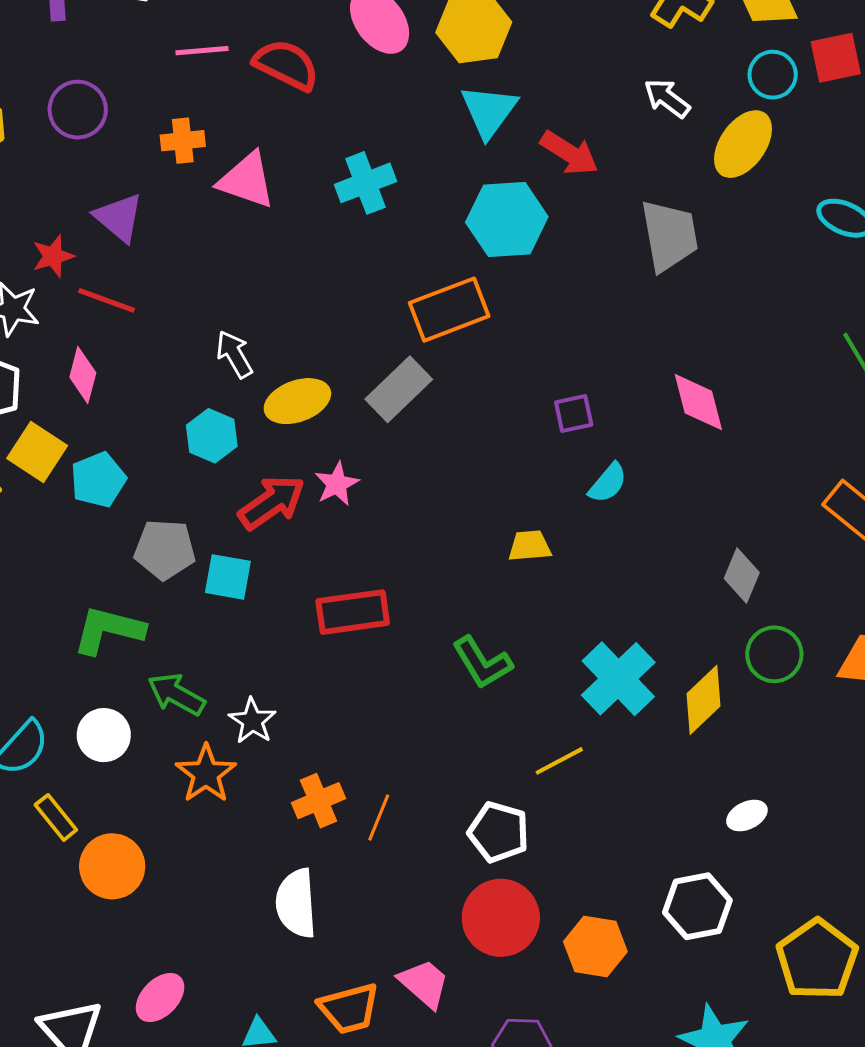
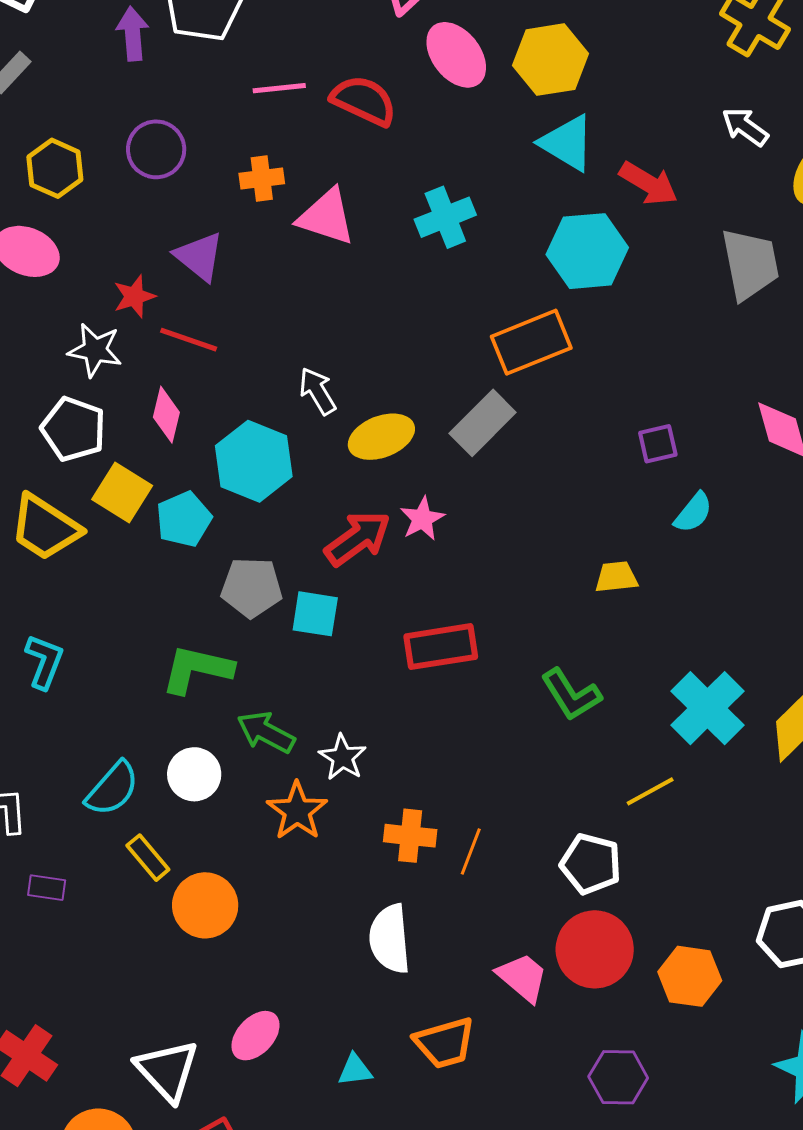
cyan triangle: (489, 111) -> (567, 143), turned -34
cyan hexagon: (212, 436) -> (254, 461), moved, size x1.5
orange cross: (318, 801) -> (410, 836), turned 30
pink trapezoid: (424, 983) -> (522, 977), moved

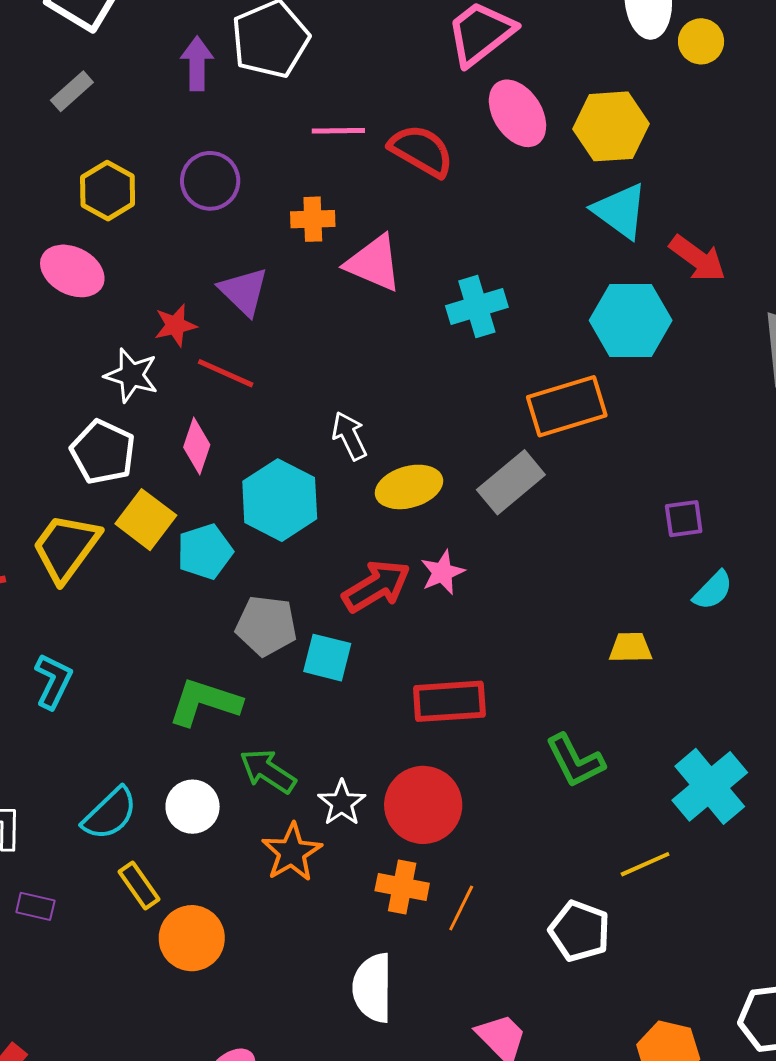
cyan cross: (445, 217) -> (477, 307), moved
yellow trapezoid: (45, 527) -> (66, 547), turned 88
red circle: (595, 949) -> (423, 805), moved

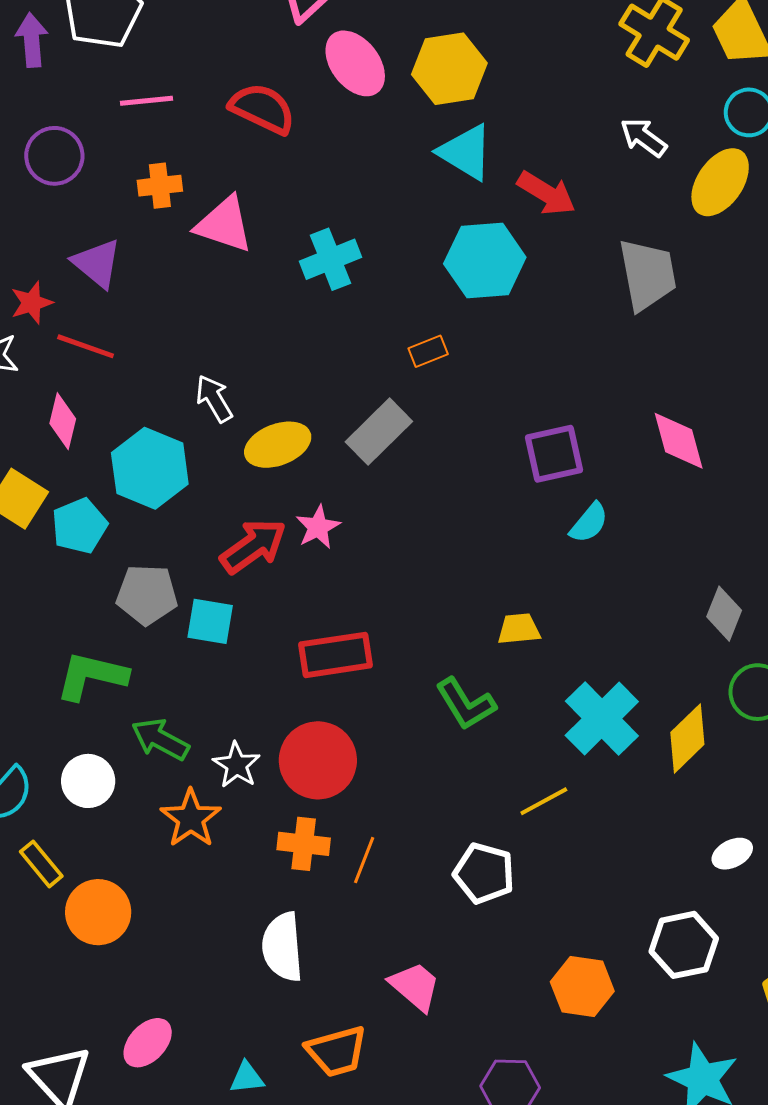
pink line: (338, 131) -> (146, 101), moved
orange rectangle: (567, 406) -> (428, 351), size x0.5
purple square: (684, 519) -> (554, 454), size x1.5
yellow trapezoid: (631, 648) -> (519, 629), moved

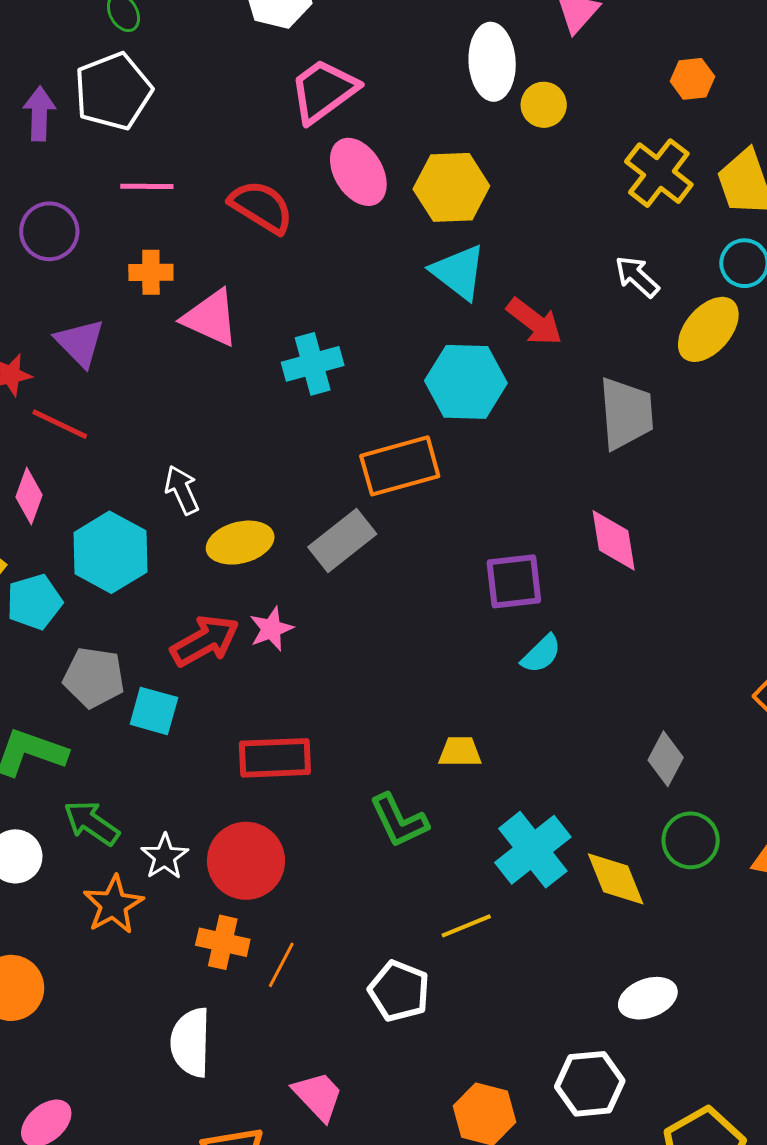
orange rectangle: (428, 351) -> (400, 466), size x2.0
pink diamond: (679, 441) -> (614, 540), moved
yellow diamond: (687, 738) -> (616, 879), turned -74
white ellipse: (732, 854) -> (648, 998), size x1.4

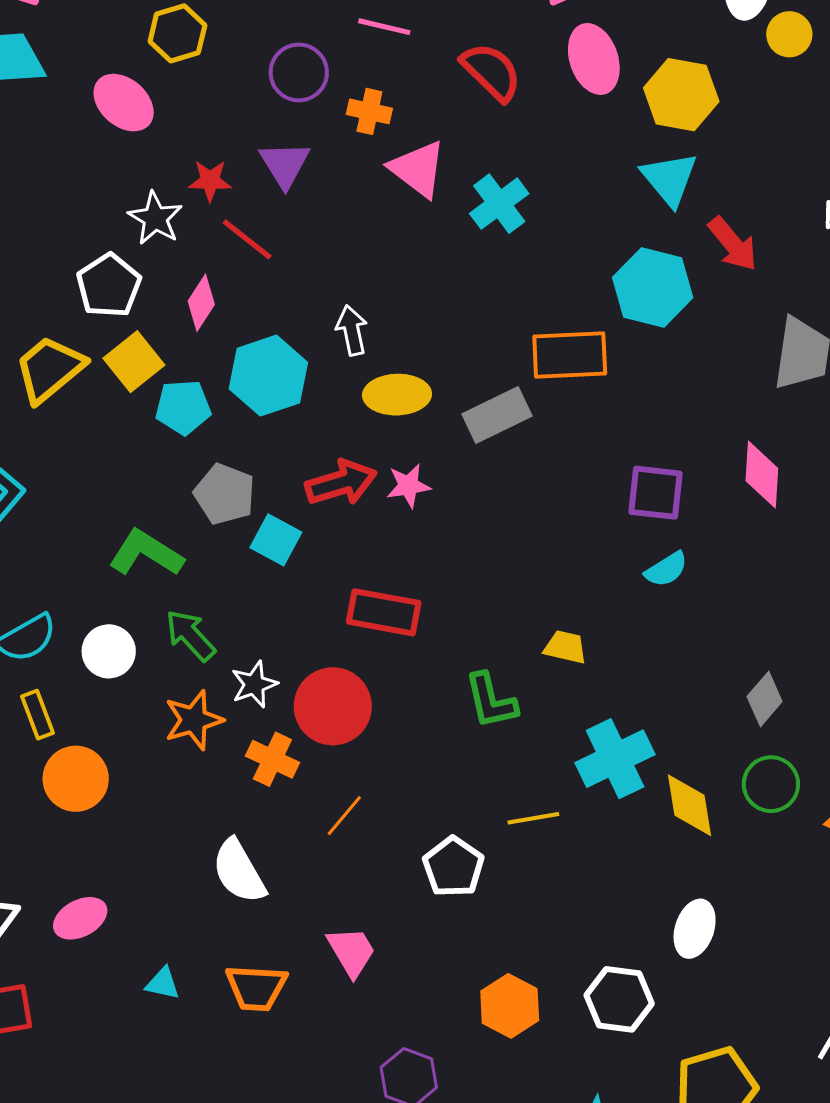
purple circle: (49, 231) -> (299, 72), moved
cyan cross: (313, 364) -> (499, 204), moved, turned -34
orange cross: (223, 942) -> (272, 759), moved
white ellipse: (648, 998) -> (695, 929), turned -64
white semicircle: (191, 1042) -> (239, 871), turned -44

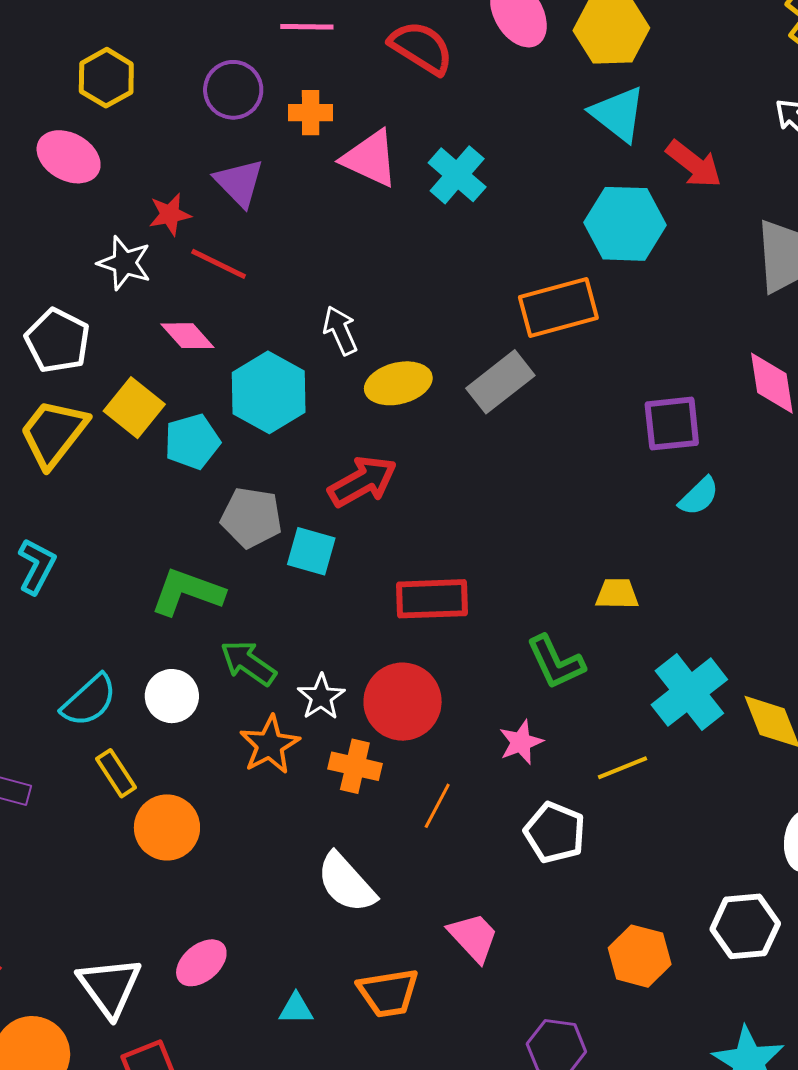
white pentagon: (109, 286) -> (57, 341), moved
pink diamond: (201, 303) -> (187, 336), turned -62
pink star: (408, 486) -> (521, 742), moved

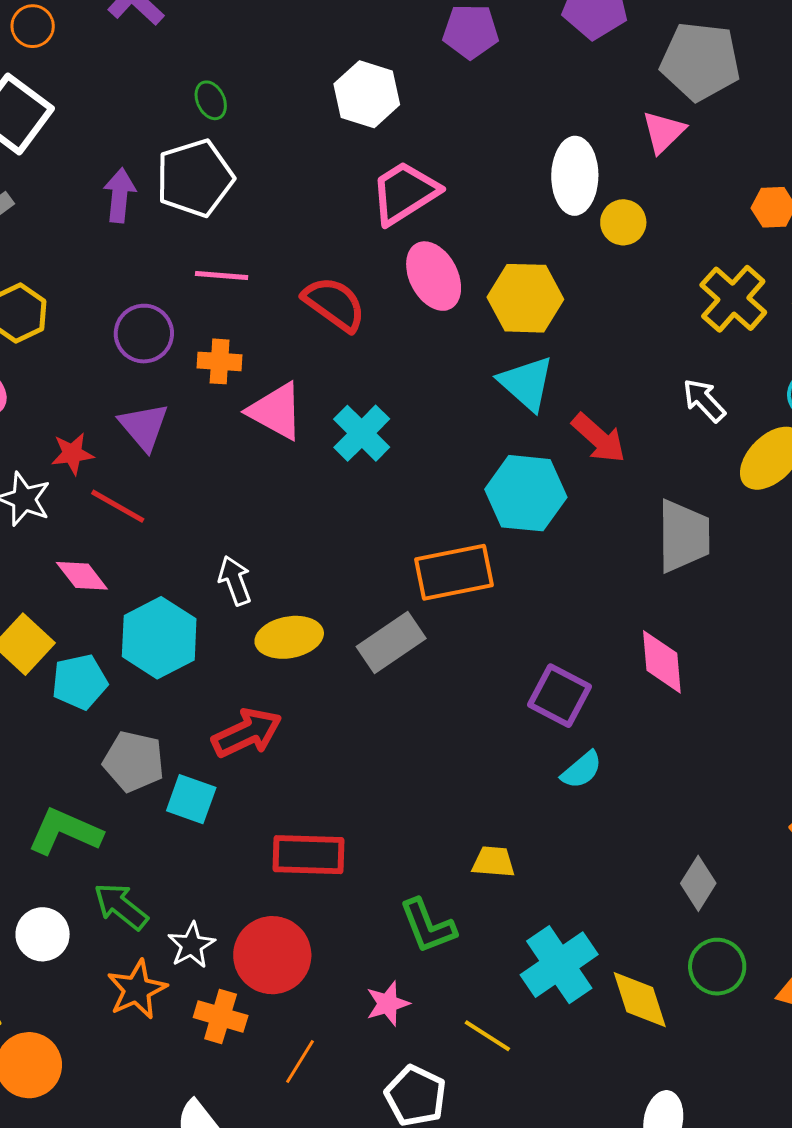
purple square: (672, 424) -> (559, 696), turned 30
yellow line: (622, 768) -> (487, 1036), turned 51

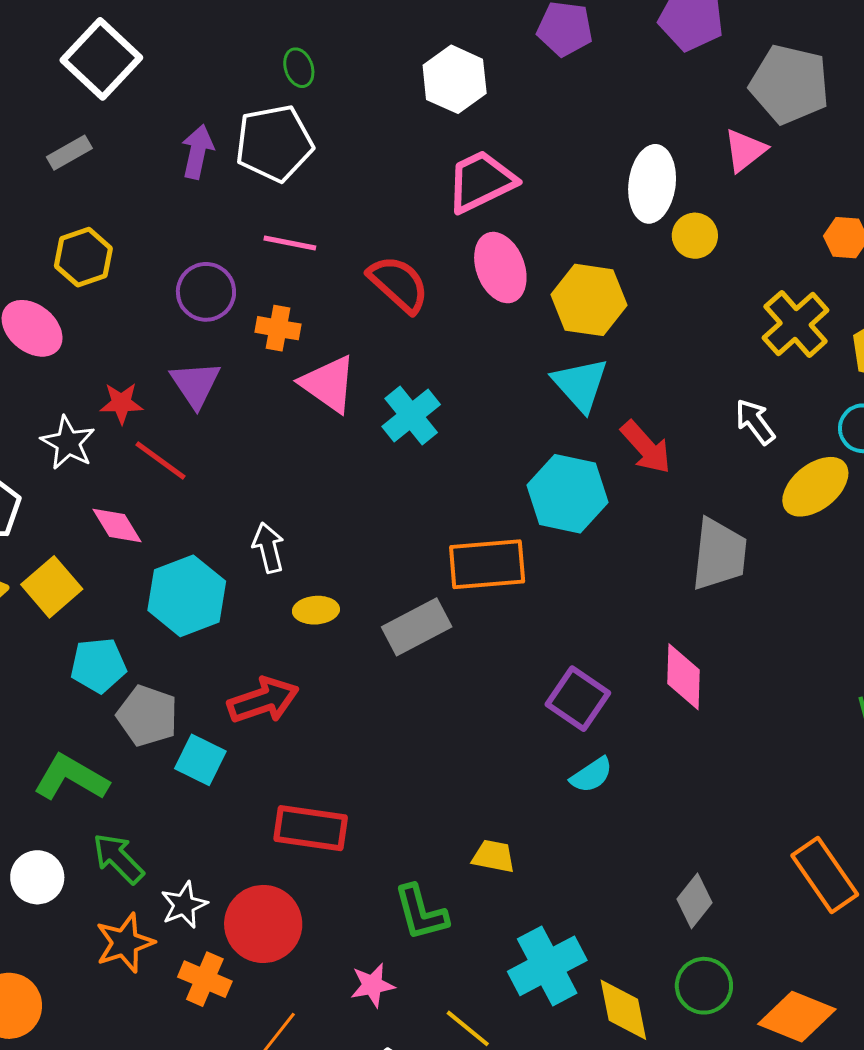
yellow ellipse: (289, 637) -> (316, 610), size x0.7
cyan pentagon: (80, 682) -> (98, 665), moved

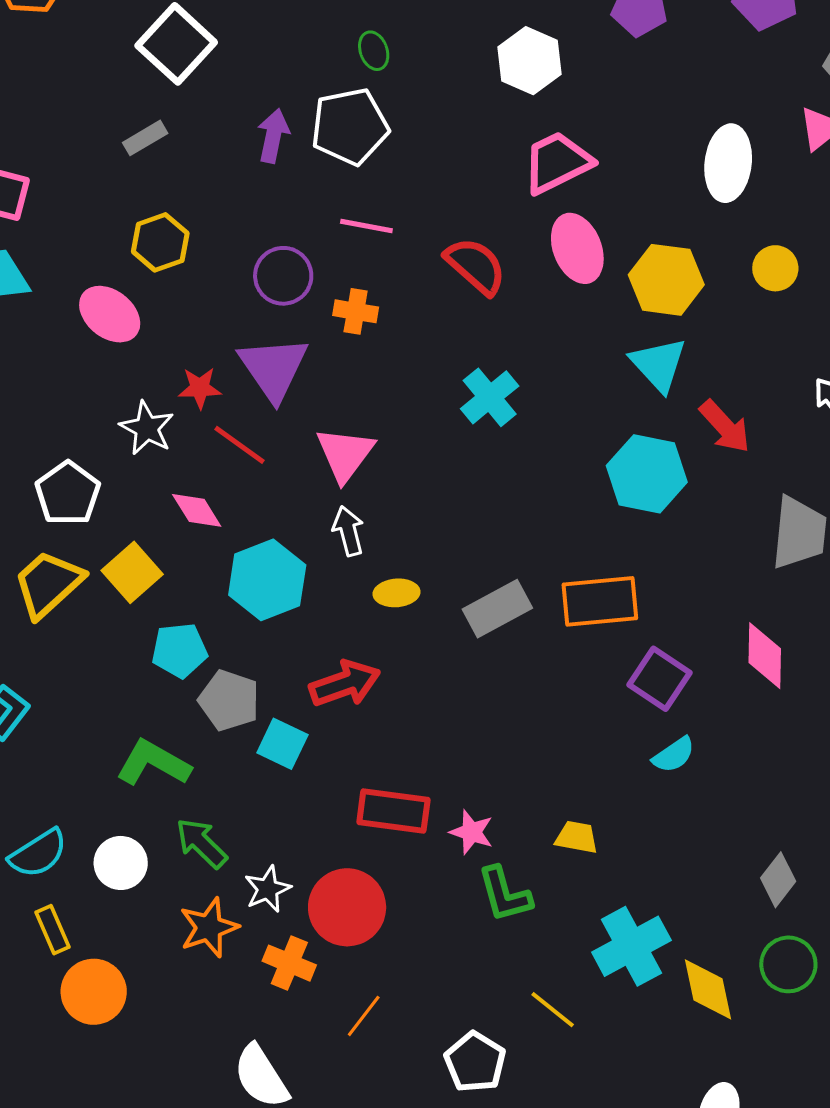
yellow circle: (695, 236) -> (775, 268), moved
purple triangle: (195, 384) -> (274, 368), size x1.4
pink triangle: (328, 384) -> (345, 454), moved, turned 32
orange rectangle: (487, 564) -> (600, 601), moved
pink star: (372, 985) -> (472, 832), moved, turned 30

